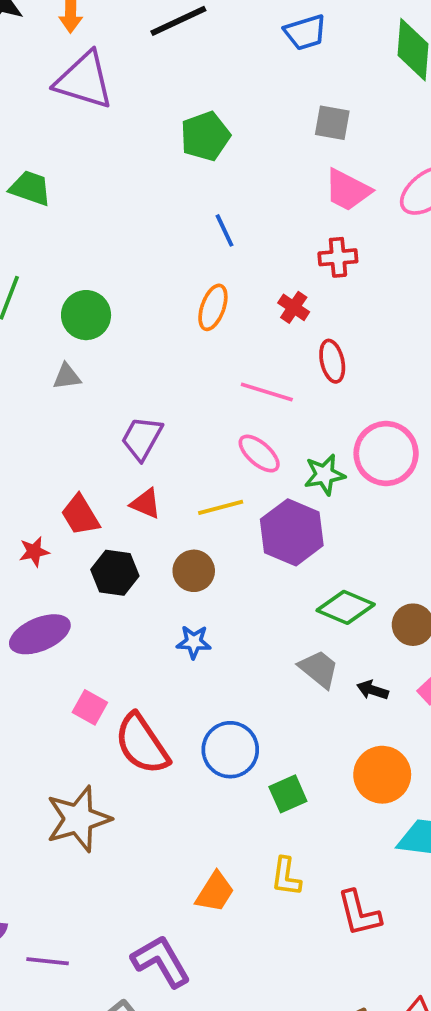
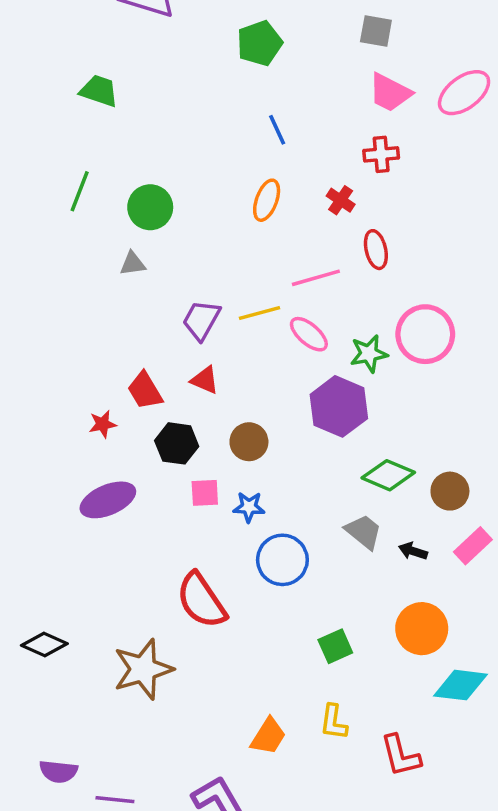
pink line: (267, 392) -> (316, 278), turned -33
yellow line: (221, 507) -> (260, 313), moved
pink square: (90, 707) -> (205, 493), moved, turned -32
blue circle: (230, 750) -> (282, 560), moved

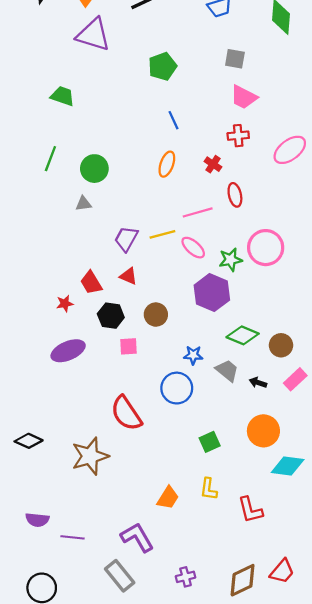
pink ellipse: (464, 93) -> (290, 150), moved
blue star: (249, 507) -> (193, 355), moved

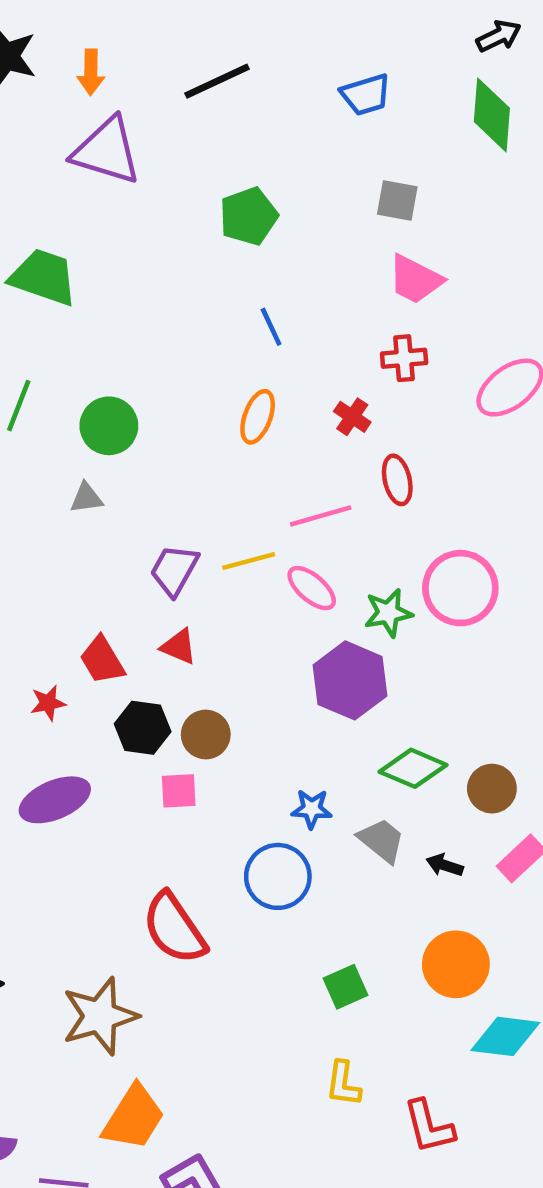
green trapezoid: (63, 96) -> (44, 277), size x1.4
brown circle: (156, 315) -> (206, 735), moved
orange trapezoid: (168, 498) -> (134, 1118), moved, size x1.4

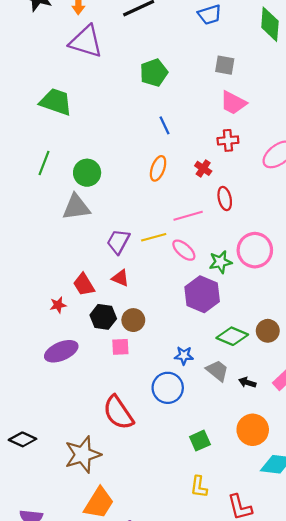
gray triangle: (86, 498) -> (76, 207), size x1.8
brown circle: (492, 789) -> (268, 331), moved

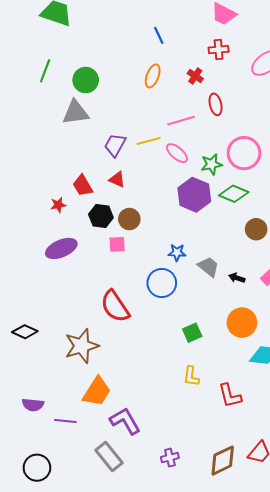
green diamond: (232, 336) -> (234, 194), moved

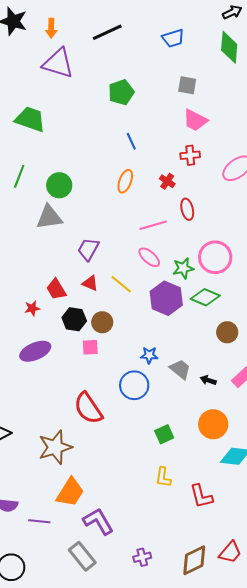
yellow line: (149, 141) -> (121, 284), moved, turned 55

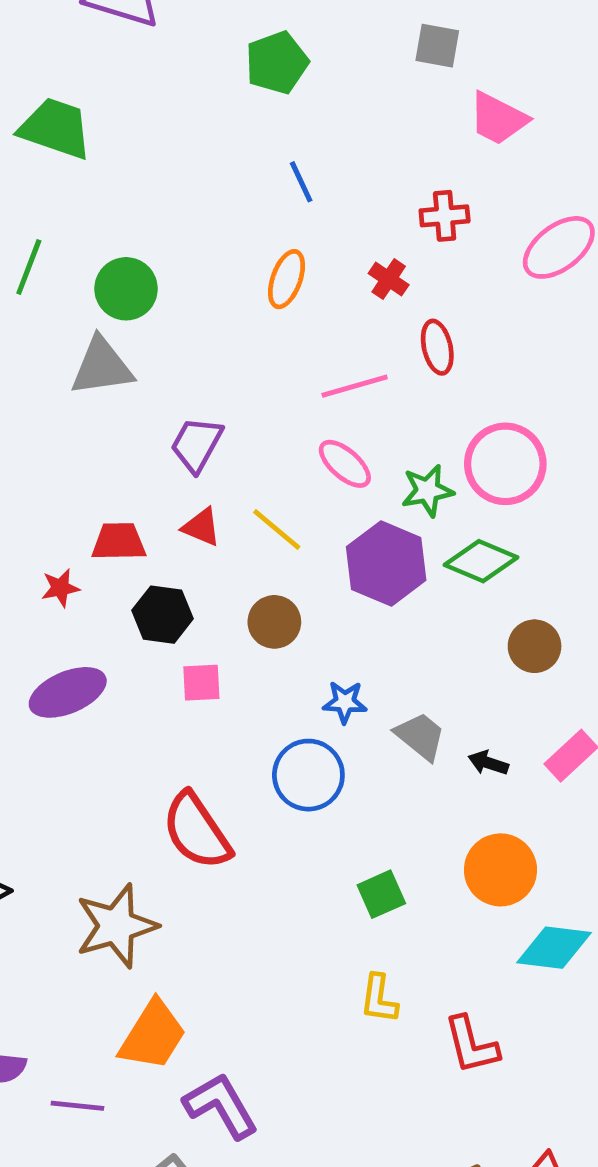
pink trapezoid: (195, 120) -> (498, 119), moved
red trapezoid: (56, 289) -> (119, 542), turned 120
brown circle: (102, 322) -> (274, 622), moved

